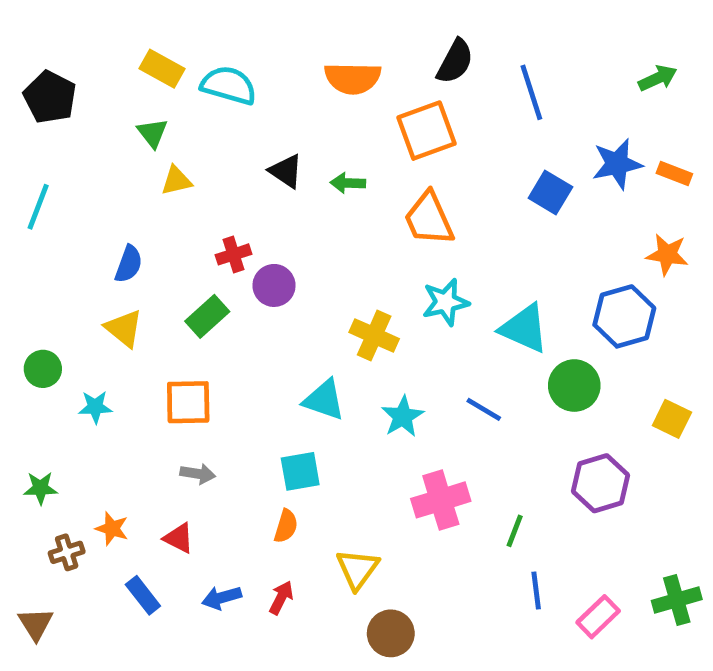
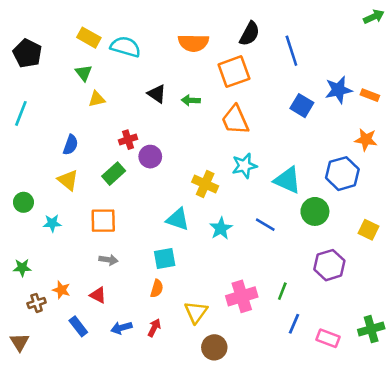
green arrow: (658, 78) -> (374, 17), moved
pink cross: (441, 500) -> (242, 296), moved
blue line: (536, 590) -> (294, 324), turned 30
pink rectangle: (598, 617) -> (328, 338), turned 65

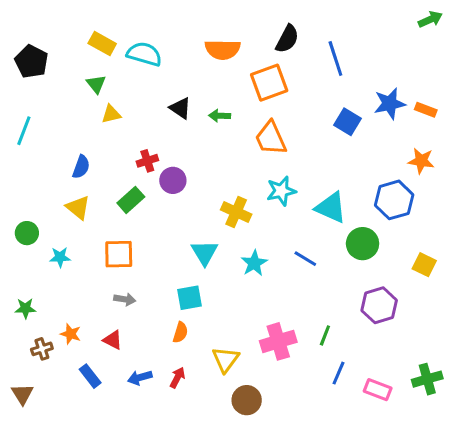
cyan triangle: (178, 219) -> (205, 253), turned 40

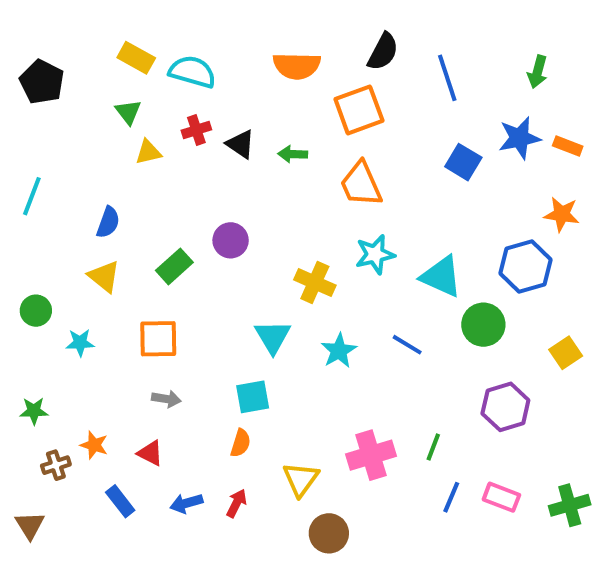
green arrow: (430, 19) -> (538, 72), moved, turned 130
cyan line: (24, 131) -> (32, 196), moved
red cross: (147, 161) -> (196, 130), moved
yellow square: (424, 265) -> (566, 353), turned 30
pink rectangle: (378, 390) -> (501, 497), moved

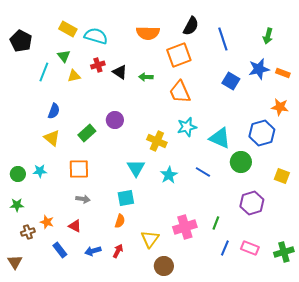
cyan line: (32, 196) -> (44, 72), moved
green circle: (36, 311) -> (18, 174), moved
yellow square: (566, 353) -> (282, 176), turned -35

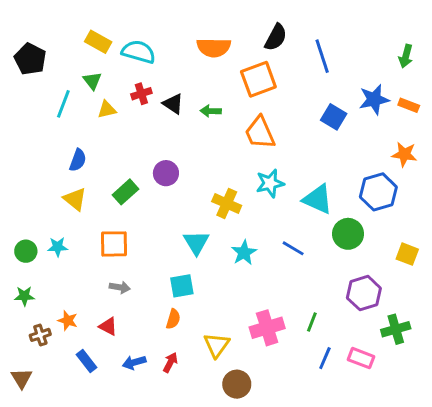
green arrow: (268, 36) -> (406, 56), moved
green cross: (284, 252) -> (396, 329), moved

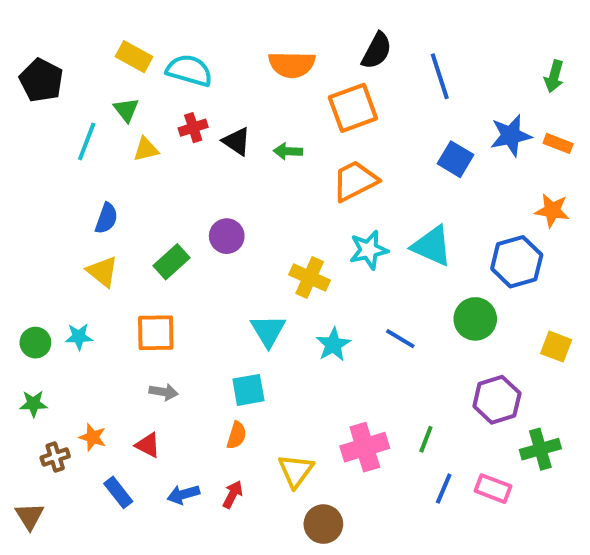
orange trapezoid: (260, 133) -> (355, 181), turned 87
cyan triangle: (318, 199) -> (432, 246), moved

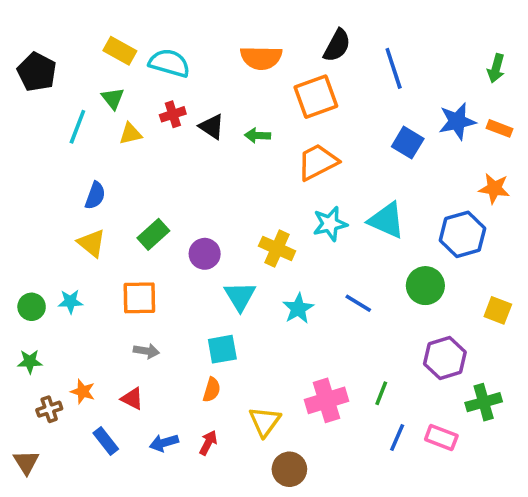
purple circle: (227, 236) -> (205, 254), moved

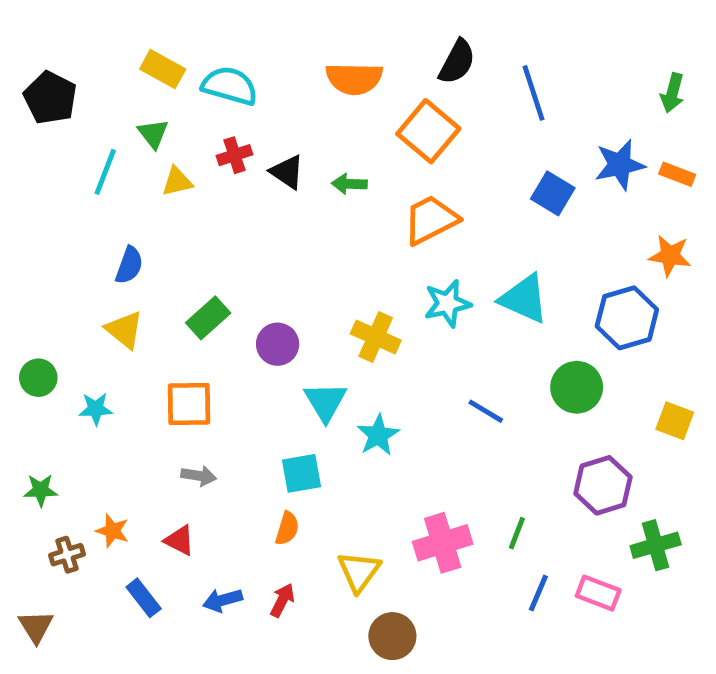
orange square: (316, 97) -> (428, 131), turned -30
green circle: (32, 307) -> (38, 378), moved
cyan star: (298, 309) -> (378, 435), moved

